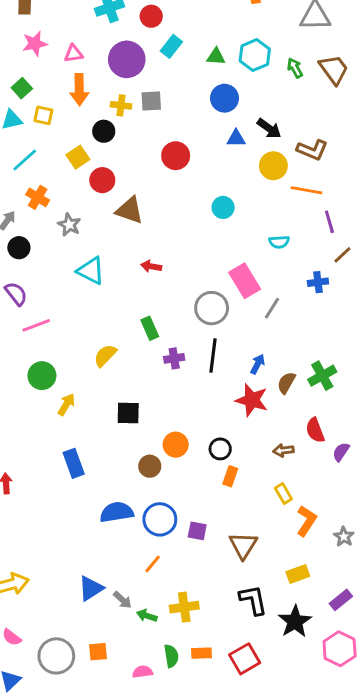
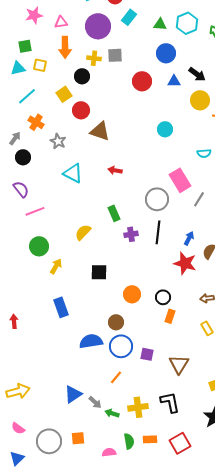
green square: (22, 88) -> (25, 46), turned 32
red circle: (176, 156) -> (142, 81), moved
brown circle: (150, 466) -> (116, 322), moved
black L-shape: (253, 600) -> (170, 402), moved

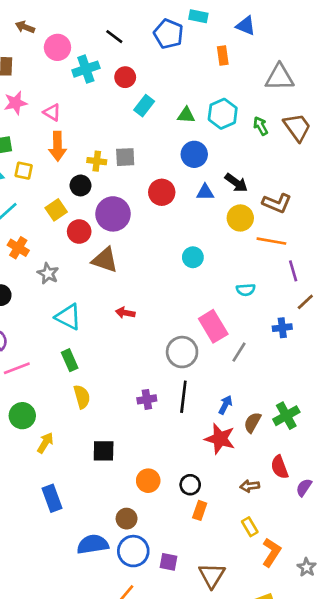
pink triangle: (61, 22) -> (52, 112), turned 40
purple circle: (98, 26) -> (113, 214), moved
green rectangle: (114, 213) -> (70, 360), moved
yellow semicircle: (83, 232) -> (82, 397), turned 120

